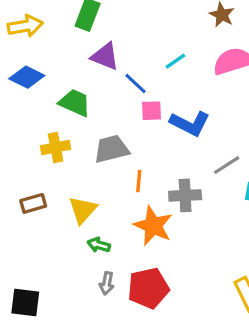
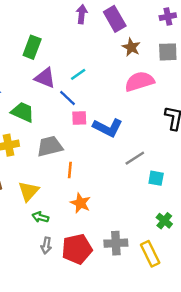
cyan line: (175, 61) -> (78, 74), moved
gray cross: (185, 195) -> (116, 243), moved
orange star: (153, 226) -> (80, 203), size x0.7

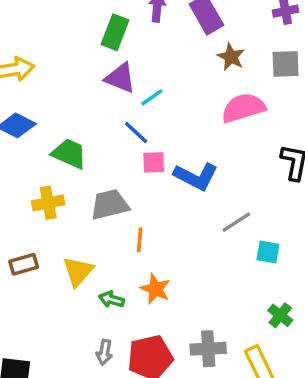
green rectangle: (32, 47) -> (115, 32), moved
purple triangle: (45, 78) -> (120, 78), moved
green arrow: (40, 217) -> (111, 299), moved

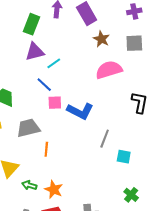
purple triangle: (120, 78) -> (35, 52), turned -36
gray line: (236, 222) -> (105, 139), turned -36
orange star: (155, 289) -> (54, 189), moved

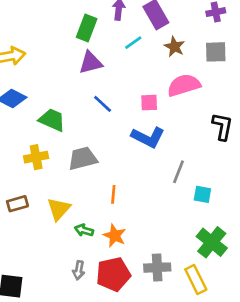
cyan line: (54, 63) -> (133, 43), moved
pink square: (55, 103) -> (149, 103), moved
orange line: (46, 149) -> (113, 194), moved
green cross: (131, 195) -> (212, 242), size x1.6

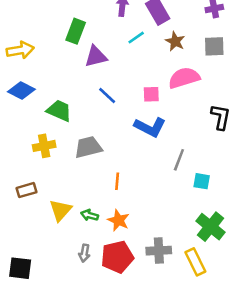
green rectangle: (87, 28) -> (76, 31), moved
yellow triangle: (59, 209) -> (61, 210), moved

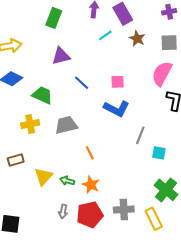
green rectangle: (76, 31) -> (54, 18), moved
purple triangle: (96, 56) -> (61, 56), moved
pink semicircle: (184, 78) -> (162, 74), moved, turned -45
orange line: (117, 181) -> (90, 153), turned -32

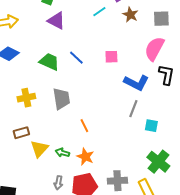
purple triangle: (61, 56) -> (56, 21), moved, turned 42
green trapezoid: (42, 95) -> (49, 62), moved
blue L-shape: (117, 109) -> (136, 83), moved
gray trapezoid: (66, 125) -> (61, 99), turned 95
brown rectangle: (16, 160) -> (21, 133), moved

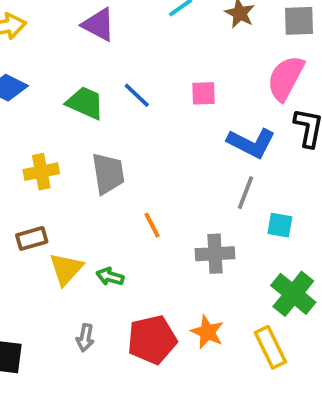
orange star: (85, 157) -> (207, 332), moved
gray cross: (117, 181) -> (215, 254), moved
gray arrow: (58, 183) -> (85, 338), moved

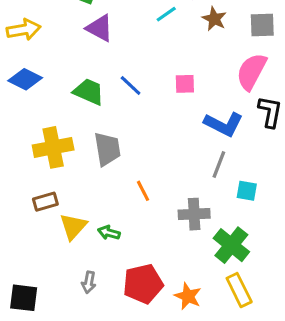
yellow cross: (41, 172) -> (53, 147), size x1.4
green cross: (293, 294) -> (231, 245), moved
orange star: (207, 332) -> (188, 296), moved

